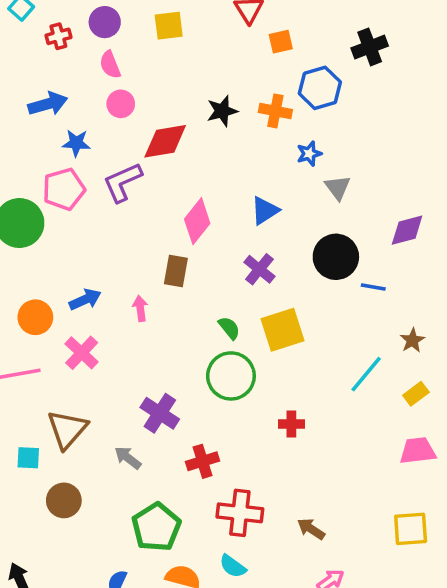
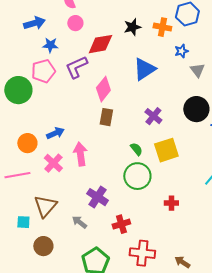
blue triangle: (265, 211) -> (144, 69), moved, size x1.4
pink diamond: (197, 221) -> (103, 89), moved
pink arrow: (140, 308) -> (80, 154), moved, size x1.6

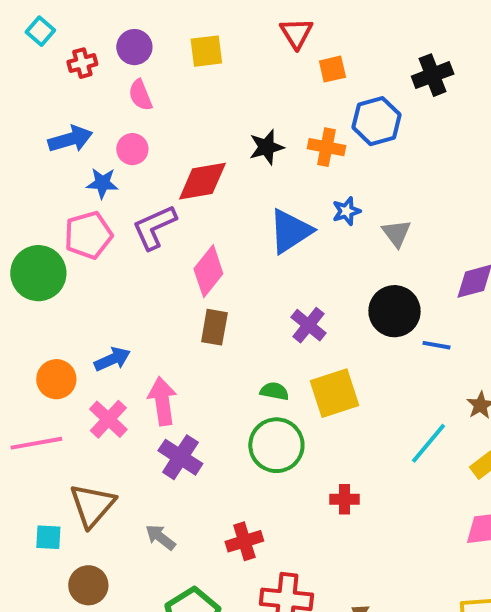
pink circle: (75, 23) -> (132, 149), moved
blue star: (181, 51) -> (346, 211), moved
green semicircle: (136, 149) -> (274, 391), turned -40
purple cross: (97, 197) -> (180, 457), moved

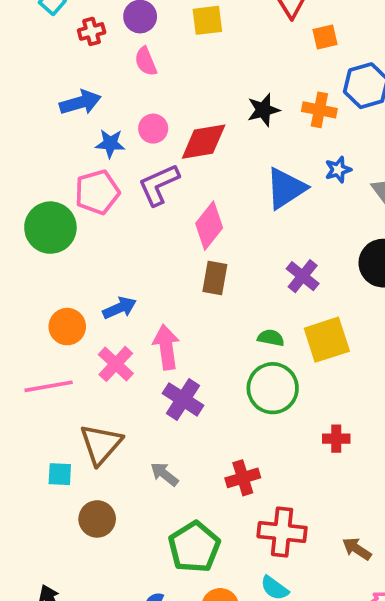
pink circle: (132, 149) -> (153, 129), moved

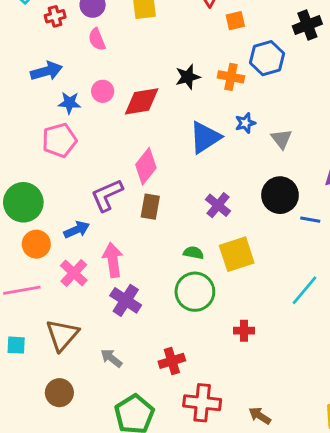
purple L-shape: (159, 185) -> (107, 195), moved
green circle: (50, 228) -> (23, 202), moved
cyan square: (60, 474) -> (16, 345), moved

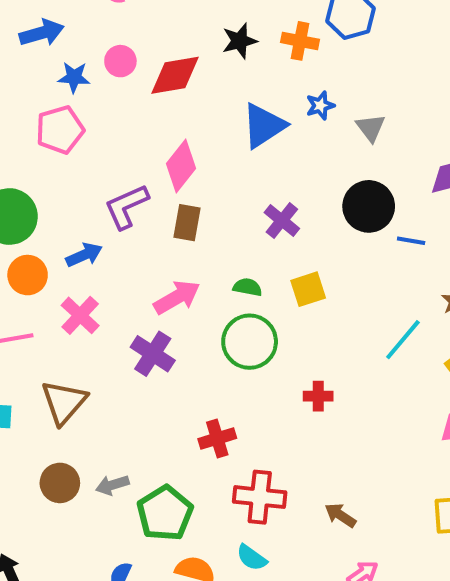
yellow square: (237, 254) -> (308, 289), size x0.7
pink arrow: (113, 260) -> (177, 297), moved, turned 68
gray arrow: (111, 358) -> (112, 485), moved, turned -55

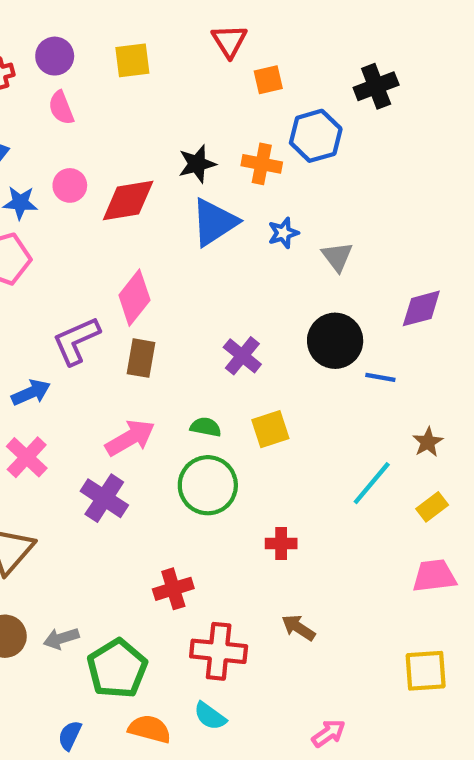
blue triangle: (264, 126) -> (214, 222), moved
brown arrow: (340, 515) -> (298, 628), moved

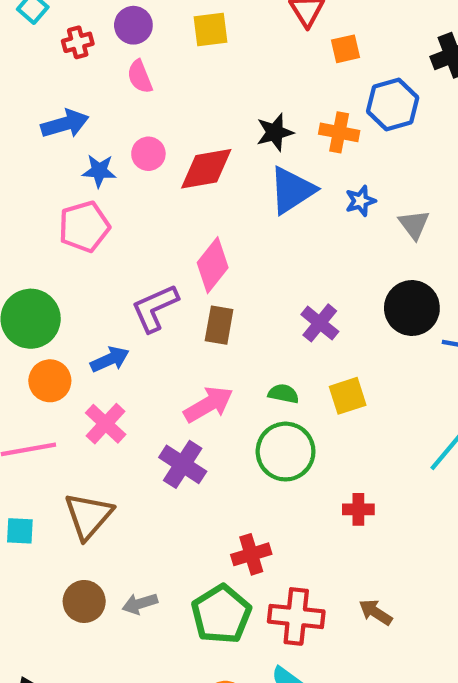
brown arrow: (298, 628) -> (375, 612), moved
green pentagon: (117, 669) -> (221, 614), moved

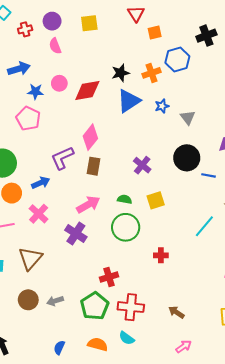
orange cross: (339, 132) -> (152, 73), turned -30
pink pentagon: (84, 227) -> (28, 118), turned -30
brown arrow: (375, 612) -> (176, 312), moved

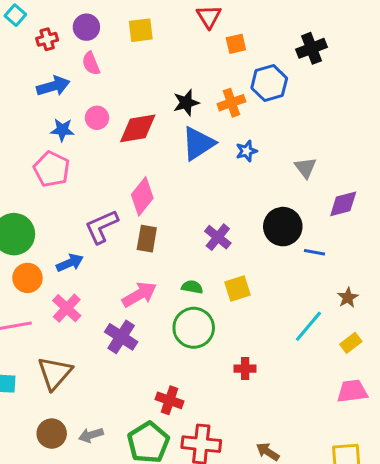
blue arrow: (19, 69) -> (53, 86), moved
gray triangle: (188, 117) -> (305, 168), moved
red cross: (109, 277) -> (169, 400), turned 36

